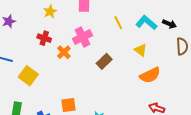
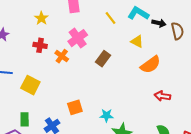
black arrow: (169, 24) -> (159, 23), moved

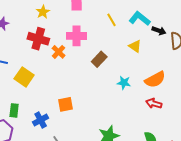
pink cross: (78, 38) -> (76, 36), turned 30
red cross: (40, 45) -> (38, 39), size x1.5
orange semicircle: (150, 65) -> (155, 80), moved
cyan star: (106, 115) -> (124, 83), moved

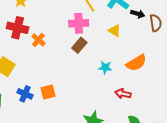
pink cross: (76, 36) -> (79, 23), moved
red arrow: (154, 103) -> (123, 94), moved
blue cross: (41, 120) -> (25, 94), moved, turned -35

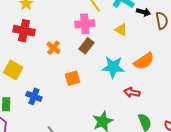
orange cross: (38, 40) -> (54, 48), moved
cyan star: (105, 68) -> (113, 67), size x1.6
orange square: (48, 92) -> (72, 78), moved

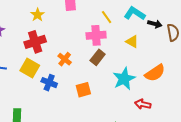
red cross: (24, 31) -> (35, 42), turned -30
cyan star: (113, 67) -> (124, 79), turned -30
yellow square: (13, 70) -> (30, 68), moved
blue cross: (34, 96) -> (49, 83), moved

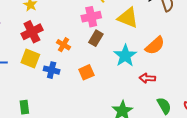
yellow triangle: (132, 41) -> (128, 18), size x1.6

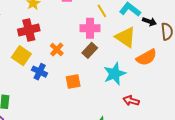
orange semicircle: (155, 45) -> (146, 57), moved

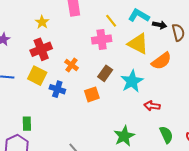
brown rectangle: (90, 50) -> (105, 73), moved

